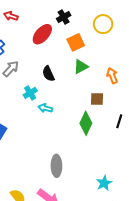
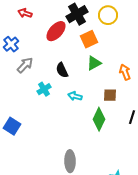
black cross: (64, 17) -> (77, 14), size x1.5
yellow circle: (103, 24) -> (108, 15), moved
cyan arrow: (45, 108) -> (75, 96), moved

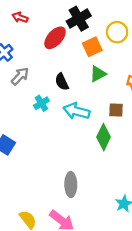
yellow circle: (108, 15) -> (117, 32), moved
cyan arrow: (75, 96) -> (76, 111), size x1.6

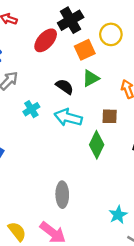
black semicircle: (62, 82) -> (65, 87), moved, turned 150

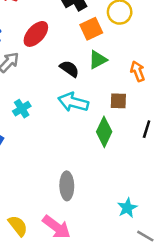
red ellipse: (46, 40) -> (36, 34), moved
cyan cross: (31, 109) -> (22, 109), moved

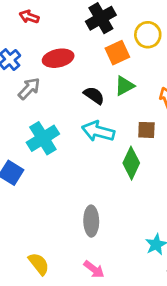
red ellipse: (36, 34) -> (58, 58), turned 36
cyan cross: (22, 109) -> (43, 138), size x1.6
pink arrow: (56, 227) -> (94, 269), moved, size x0.7

